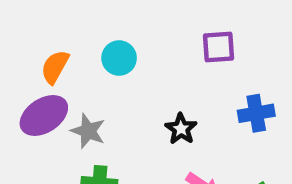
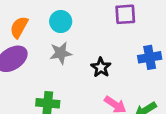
gray star: (88, 131) -> (61, 53), moved, turned -30

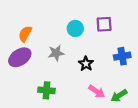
cyan circle: (61, 21) -> (75, 28), moved

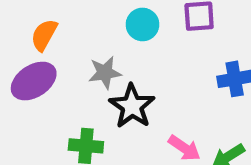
black star: (86, 64) -> (132, 106), moved, size x1.5

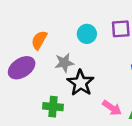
orange semicircle: (44, 35) -> (39, 40), moved

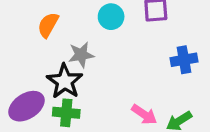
purple ellipse: (22, 68) -> (26, 106), moved
black star: (81, 83) -> (65, 81), moved

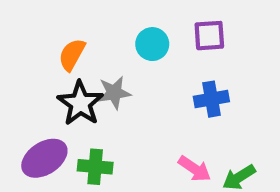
blue cross: (184, 60) -> (211, 99), moved
black star: (65, 81) -> (80, 103), moved

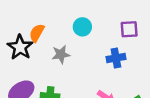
purple square: (209, 36) -> (129, 29), moved
black star: (80, 103) -> (20, 47), moved

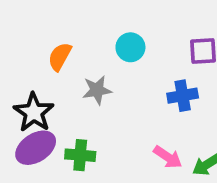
black star: (20, 47) -> (34, 112), moved

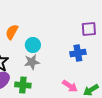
cyan circle: (130, 47) -> (33, 45), moved
gray star: (97, 90) -> (32, 62), moved

